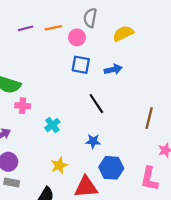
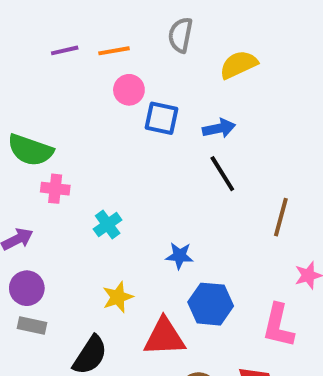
pink circle: (77, 37) -> (129, 90), moved
black line: (96, 104) -> (222, 174), moved

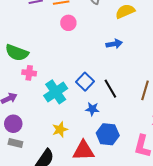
blue square: (161, 118) -> (85, 82), moved, turned 30
black line: (222, 174) -> (110, 89), moved
cyan cross: (108, 225) -> (56, 92), size x1.6

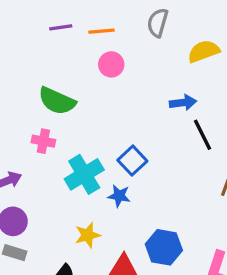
green semicircle: (17, 53) -> (57, 101), moved
black line: (110, 89) -> (203, 135), moved
blue star: (92, 109) -> (119, 196), moved

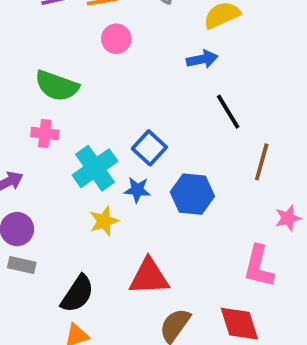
blue arrow: (183, 103) -> (202, 59), moved
yellow star: (88, 235) -> (104, 221), moved
blue hexagon: (164, 247) -> (192, 194), moved

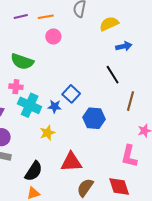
blue arrow: (202, 59) -> (124, 46), moved
cyan cross: (95, 168) -> (30, 105), moved, turned -30
blue star: (137, 190) -> (55, 106), moved

